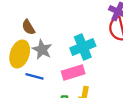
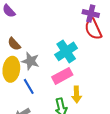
blue line: (35, 76) -> (29, 86), turned 56

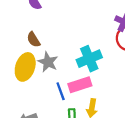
blue line: (29, 86) -> (61, 91), moved

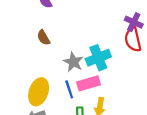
gray star: (48, 62) -> (73, 62), moved
yellow ellipse: (25, 67) -> (39, 92), moved

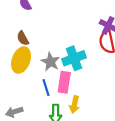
pink rectangle: (88, 83) -> (64, 82), turned -66
yellow ellipse: (39, 92) -> (21, 60), moved

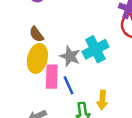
pink rectangle: (64, 82) -> (52, 77), moved

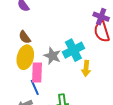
blue line: (69, 85) -> (35, 87), moved
yellow arrow: (102, 100) -> (86, 68), moved

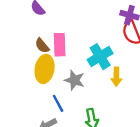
gray star: (52, 56) -> (74, 80), moved
pink rectangle: (37, 72) -> (60, 45), moved

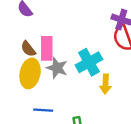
gray star: (74, 80) -> (57, 68), moved
blue line: (58, 103) -> (43, 110), turned -60

